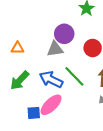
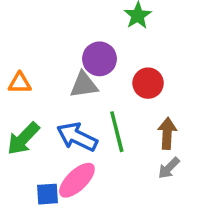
green line: (74, 76) -> (117, 132), turned 30

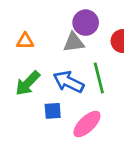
pink ellipse: (77, 180) -> (87, 124), moved
blue square: (47, 194) -> (53, 111), moved

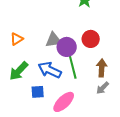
purple circle: (86, 23) -> (67, 47), moved
orange triangle: (25, 41) -> (17, 39), turned -32

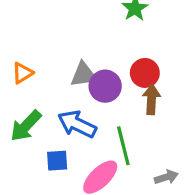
green line: (73, 67) -> (123, 146), moved
brown arrow: (102, 68) -> (151, 99), moved
gray arrow: (103, 88) -> (166, 177), moved, turned -152

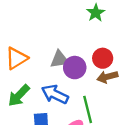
orange triangle: (22, 73) -> (17, 58), size x1.5
brown arrow: (151, 99) -> (107, 77), turned -108

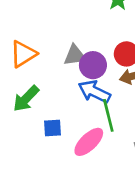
blue arrow: (55, 94) -> (94, 92), moved

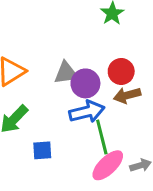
blue arrow: (94, 92) -> (87, 112), turned 140
pink ellipse: (89, 142) -> (108, 165), moved

